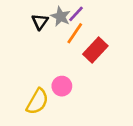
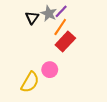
red rectangle: (95, 50) -> (65, 42), moved

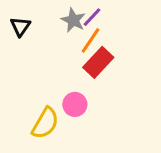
black triangle: (32, 18) -> (20, 26), moved

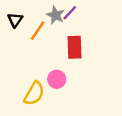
orange line: (90, 40) -> (38, 31), moved
red rectangle: (98, 62) -> (75, 47), turned -45

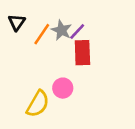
purple line: (70, 13) -> (77, 32), moved
gray star: (56, 15) -> (61, 30), moved

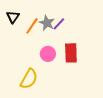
red rectangle: (82, 53) -> (71, 53), moved
pink circle: (63, 88) -> (48, 54), moved

